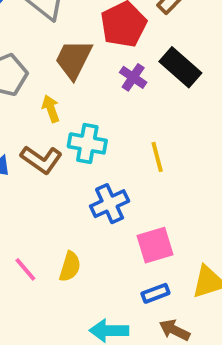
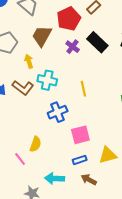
pink line: (25, 269) -> (20, 159), moved

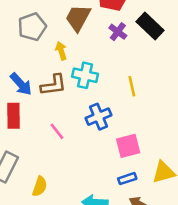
brown L-shape: (23, 88) -> (53, 85), turned -45
yellow semicircle: (36, 144) -> (40, 186), moved
pink line: (20, 159) -> (57, 131), moved

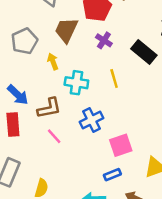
black rectangle: (150, 26) -> (144, 52), moved
brown L-shape: (53, 85) -> (49, 108), moved
yellow line: (132, 86) -> (114, 78), moved
blue rectangle: (127, 179) -> (112, 175), moved

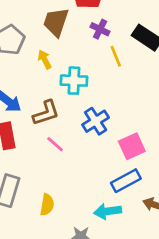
yellow line: (114, 78) -> (116, 56), moved
blue rectangle: (112, 175) -> (126, 181), size x1.5

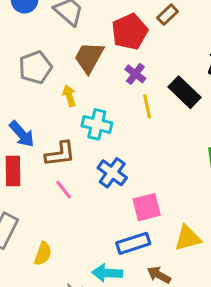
blue cross: (96, 121) -> (112, 173), turned -32

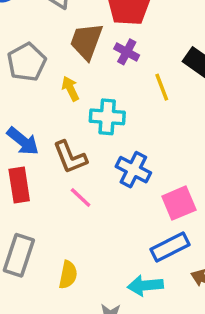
purple cross: (135, 74) -> (127, 52), moved
brown L-shape: (60, 154) -> (70, 157), turned 84

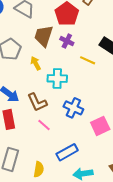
yellow line: (162, 87) -> (88, 60), turned -42
blue rectangle: (170, 247) -> (67, 152), moved

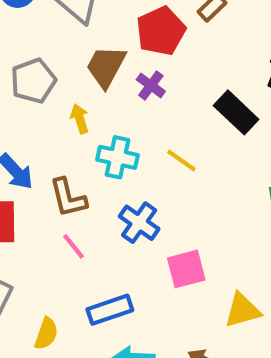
yellow line: (88, 60) -> (181, 160), moved

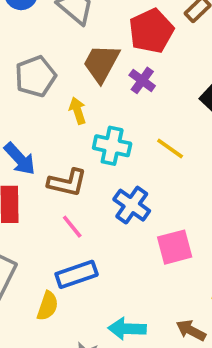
brown L-shape: (68, 198) -> (67, 183), turned -63
blue rectangle: (110, 310) -> (77, 274), moved

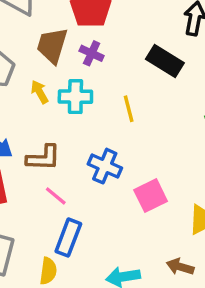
cyan cross: (112, 146) -> (75, 97), moved
yellow line: (170, 148) -> (129, 109), turned 52
blue rectangle: (77, 274) -> (68, 238), turned -39

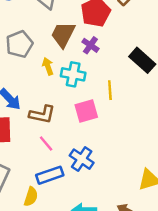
blue cross: (105, 166) -> (82, 159), moved
pink square: (151, 196) -> (86, 111), moved
blue rectangle: (68, 238) -> (50, 175), turned 40

